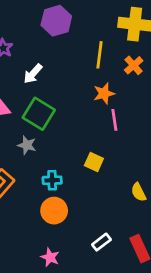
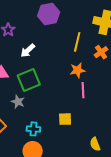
green square: (39, 114) -> (29, 80), turned 30
yellow square: (94, 162) -> (65, 119), turned -32

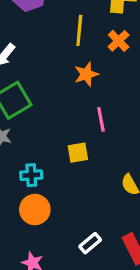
pink line: (83, 90) -> (101, 119), moved

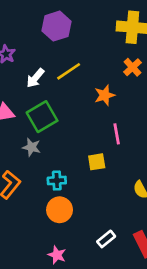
yellow line: (79, 30) -> (69, 71), moved, turned 50

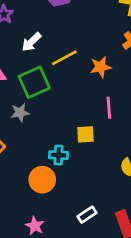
yellow line: (69, 71) -> (64, 58), moved
gray star: (31, 147) -> (20, 113), turned -30
cyan cross: (57, 180) -> (59, 155), moved

